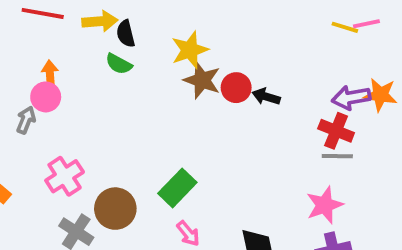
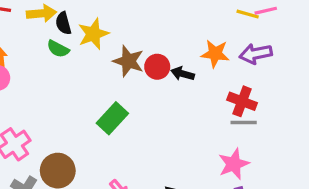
yellow star: (190, 50) -> (93, 34), moved
orange star: (380, 95) -> (215, 54), moved
purple arrow: (351, 98) -> (256, 54), moved
green rectangle: (177, 188) -> (112, 118), moved

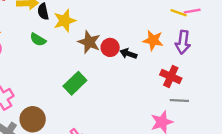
green semicircle: (58, 49) -> (38, 40), moved
purple arrow: (256, 54) -> (183, 42), turned -75
gray line: (244, 123) -> (179, 101), moved

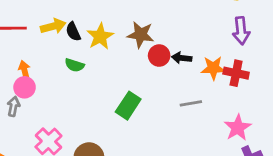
orange star: (153, 40) -> (213, 68), moved
brown star: (89, 42) -> (141, 35), moved
gray line: (179, 101) -> (191, 103), moved

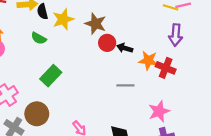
green rectangle: (128, 106) -> (51, 76), moved

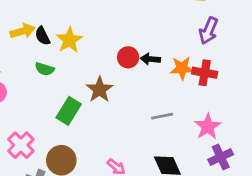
brown star: (95, 24) -> (100, 90), moved, turned 30
purple arrow: (176, 35) -> (209, 31), turned 30
gray line: (125, 85) -> (162, 116), moved

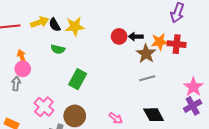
yellow star: (69, 40) -> (75, 26), turned 30
brown star: (100, 90) -> (146, 54), moved
pink star: (208, 127) -> (193, 87), moved

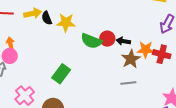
green semicircle: (58, 49) -> (91, 41), moved, size x1.5

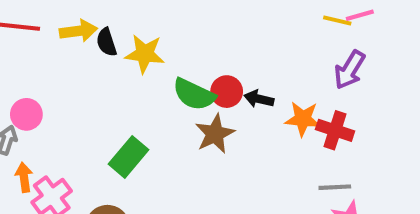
orange arrow: (10, 44) -> (24, 177), moved
brown star: (131, 59) -> (215, 134), moved
gray line: (128, 83) -> (335, 187), moved

